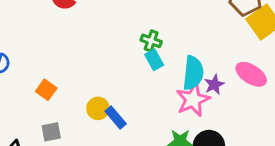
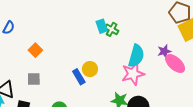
cyan rectangle: (154, 60) -> (102, 26), moved
purple star: (214, 84) -> (164, 51), moved
yellow circle: (98, 108) -> (90, 69), moved

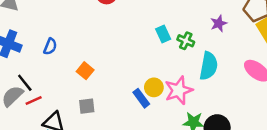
green cross: (112, 29) -> (186, 41), moved
purple star: (164, 51) -> (219, 23), moved
pink star: (133, 74) -> (179, 90), moved

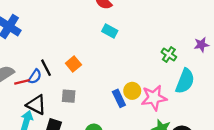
cyan rectangle: (163, 34) -> (110, 31), moved, turned -48
blue semicircle: (50, 47) -> (35, 77), moved
black line: (25, 83) -> (46, 68), moved

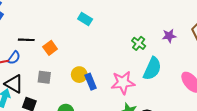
black line: (46, 68) -> (26, 40), moved, turned -63
yellow circle: (132, 91) -> (79, 75), moved

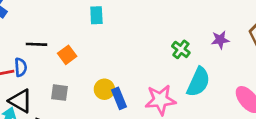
cyan rectangle: (85, 19) -> (96, 15), moved, turned 56
blue semicircle: (14, 58) -> (21, 67), turned -40

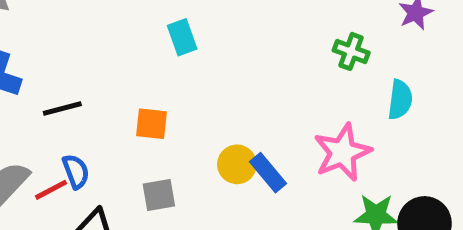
black line: (37, 44) -> (62, 108), moved
orange square: (67, 55) -> (152, 124), turned -30
cyan semicircle: (198, 82) -> (400, 100), size x0.7

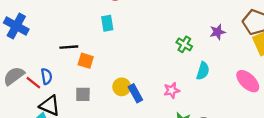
black line: (62, 108) -> (69, 47), moved
pink star: (342, 152) -> (172, 90), size x0.6
red line: (51, 190) -> (33, 83), turned 56

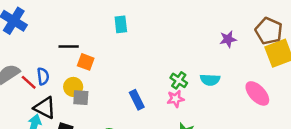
cyan rectangle: (107, 23) -> (121, 24), moved
green cross: (184, 44) -> (179, 80), moved
cyan semicircle: (203, 71) -> (210, 80), turned 72
yellow circle: (122, 87) -> (73, 87), moved

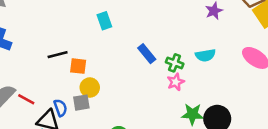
blue semicircle: (43, 76) -> (60, 108), moved
yellow circle: (73, 87) -> (90, 88), moved
blue rectangle: (137, 100) -> (147, 54), moved

